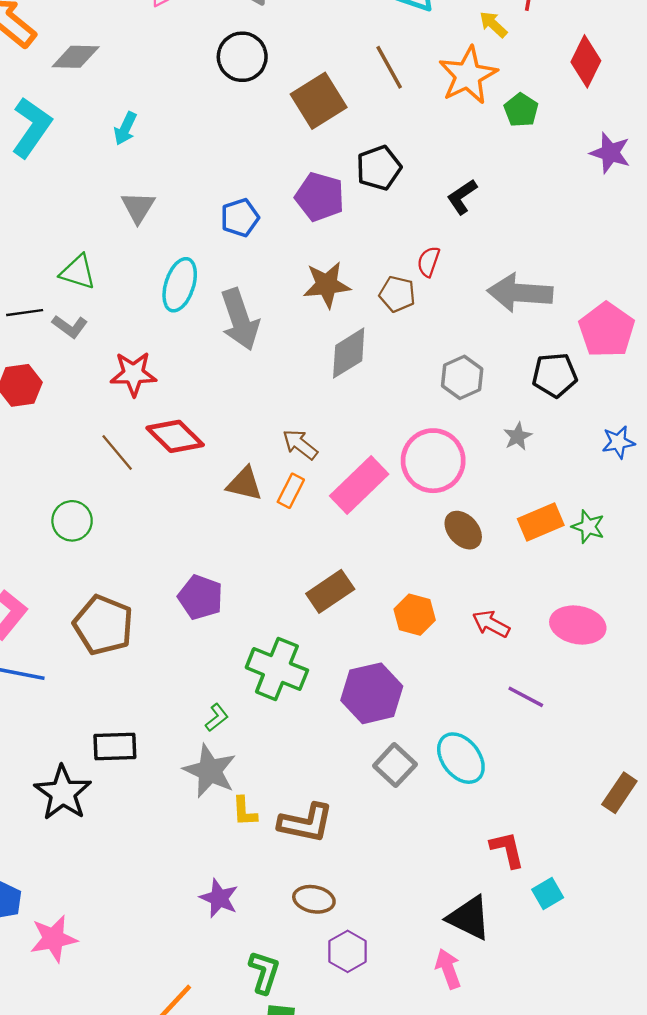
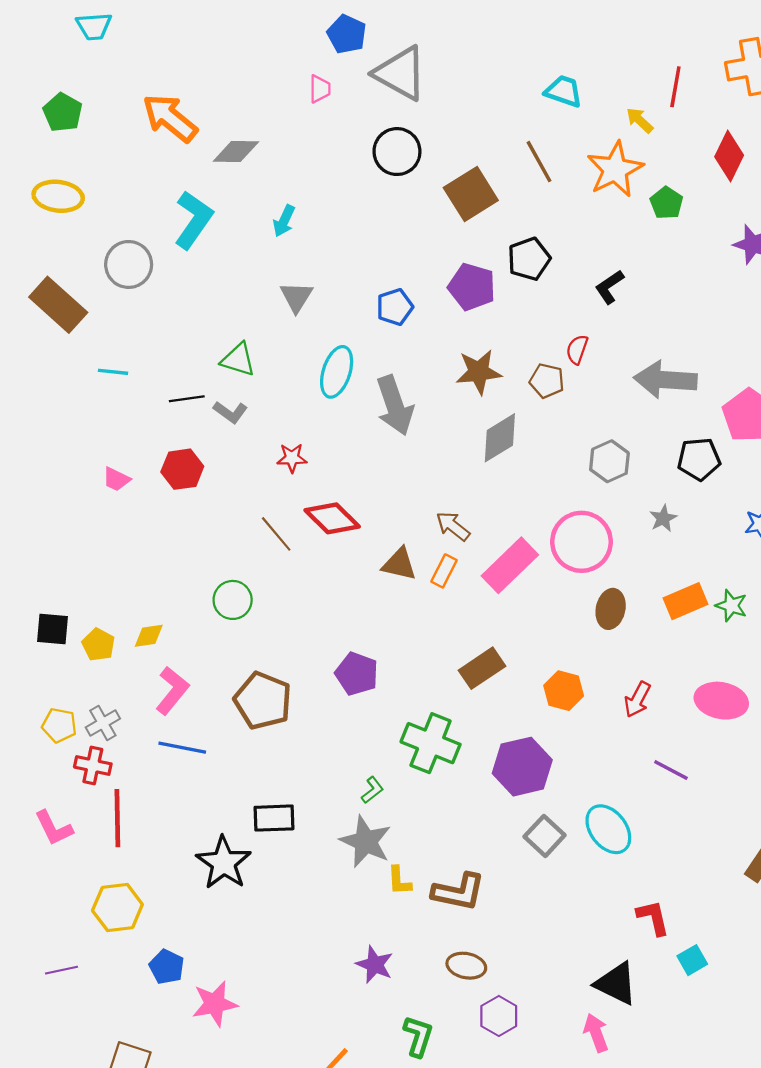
red star: (133, 374) -> (292, 458), size x0.7
brown ellipse: (463, 530) -> (611, 609), turned 54
red arrow: (491, 624) -> (637, 699), turned -90

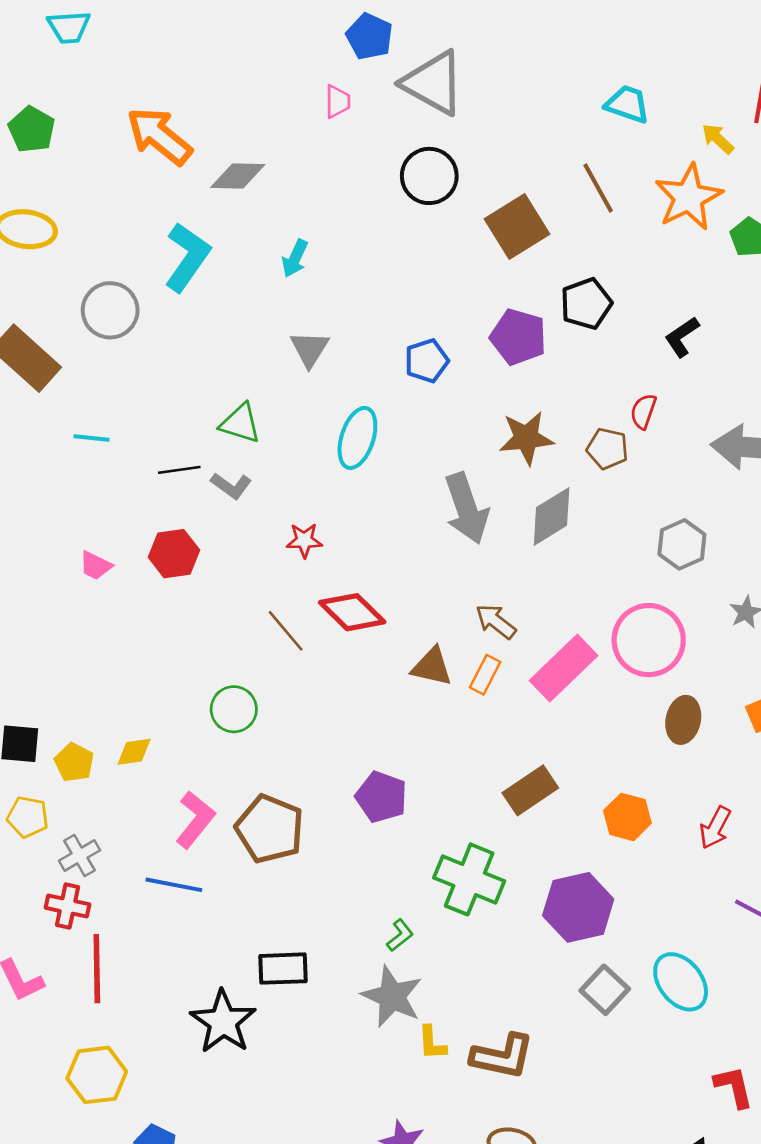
gray arrow: (395, 405) -> (466, 508), moved
pink L-shape: (172, 691) -> (195, 820), moved
yellow pentagon: (59, 725) -> (28, 817), moved

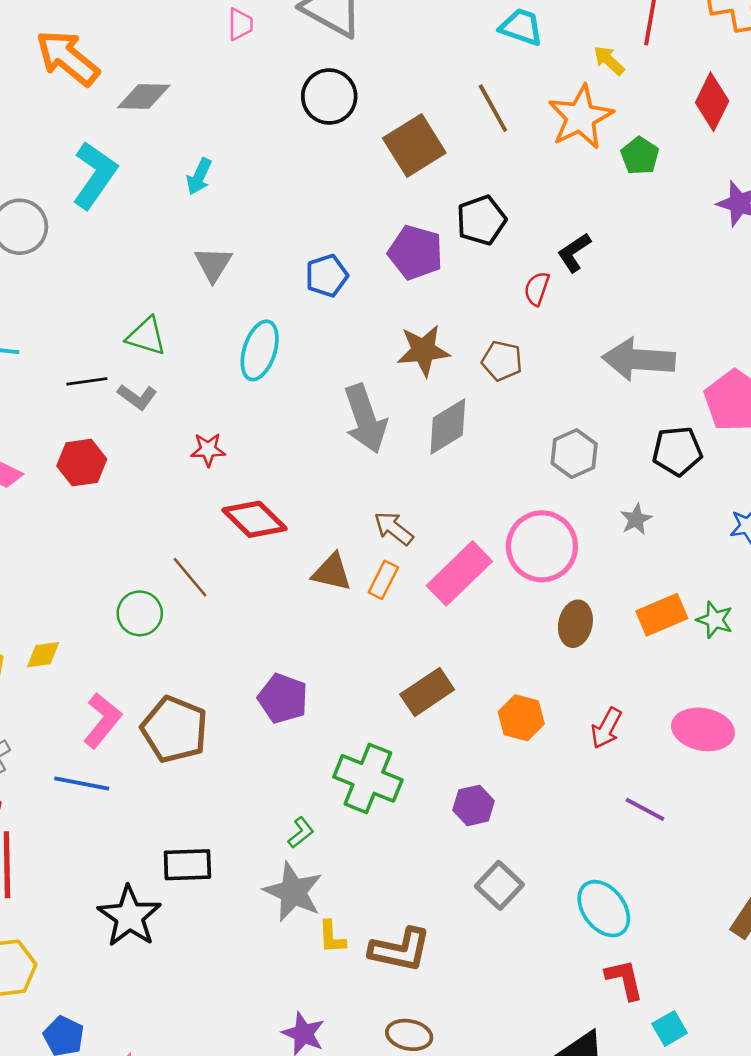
red semicircle: (643, 411) -> (537, 289), moved
brown line: (286, 631) -> (190, 577), moved
purple hexagon: (578, 907) -> (474, 805), size x0.6
cyan ellipse: (681, 982) -> (604, 909), moved

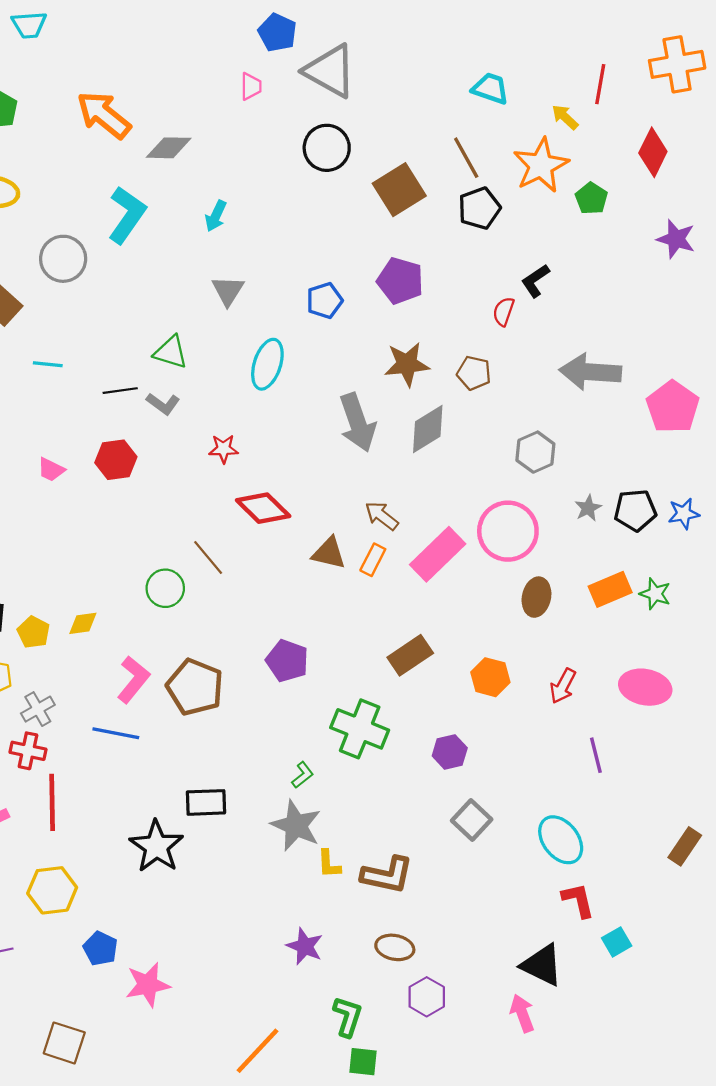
black pentagon: (481, 220) -> (479, 208), moved
black pentagon: (677, 451) -> (635, 510), moved
purple line: (645, 809) -> (596, 755), turned 48

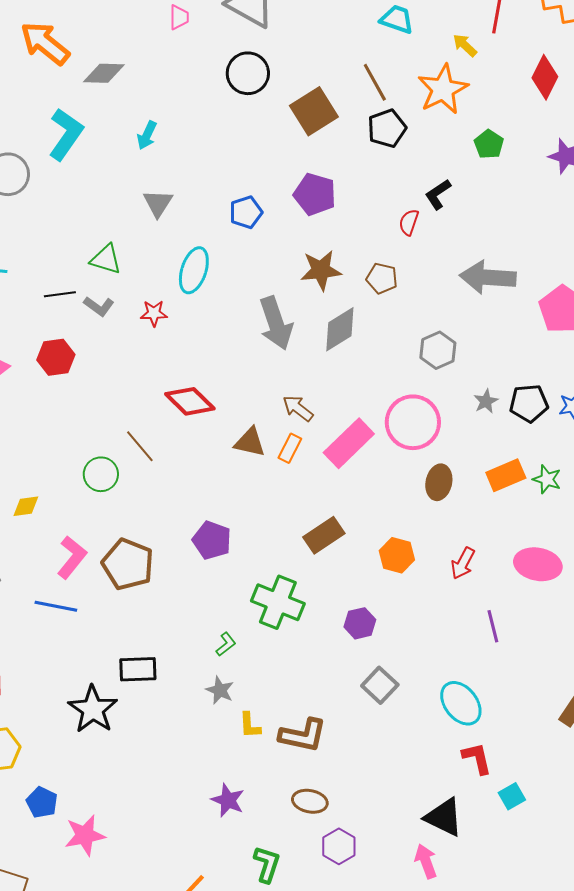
green pentagon: (591, 198) -> (489, 144), moved
red star: (223, 449) -> (154, 313), moved
gray star: (296, 825) -> (220, 690), size x0.6

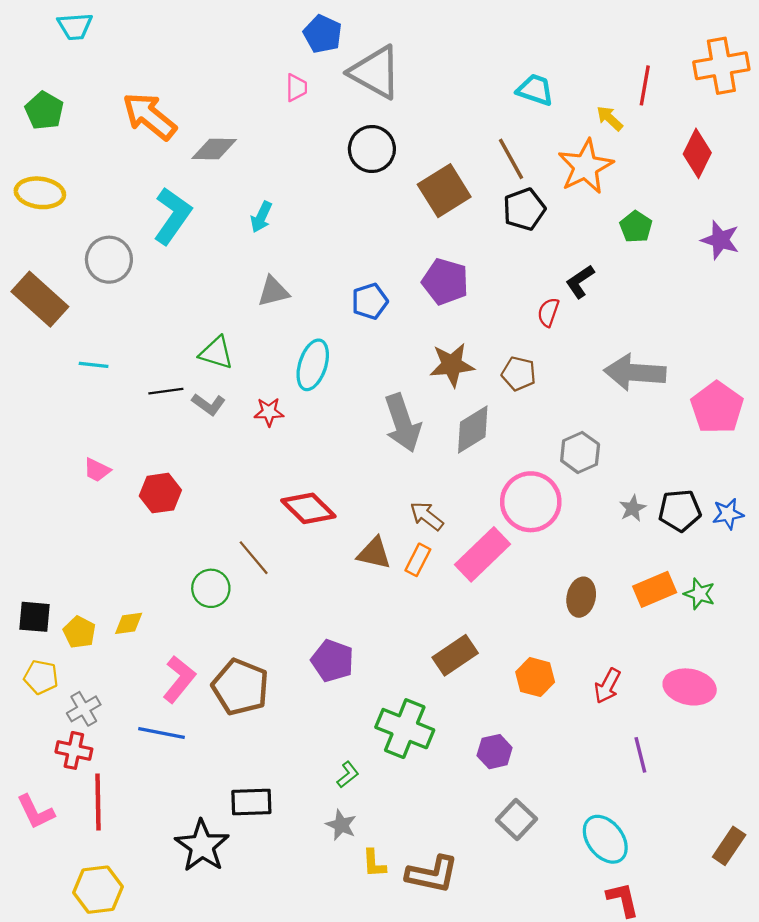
gray triangle: (158, 203) -> (273, 291), turned 44
red hexagon: (56, 357) -> (160, 493), moved
pink circle: (413, 422) -> (531, 502), moved

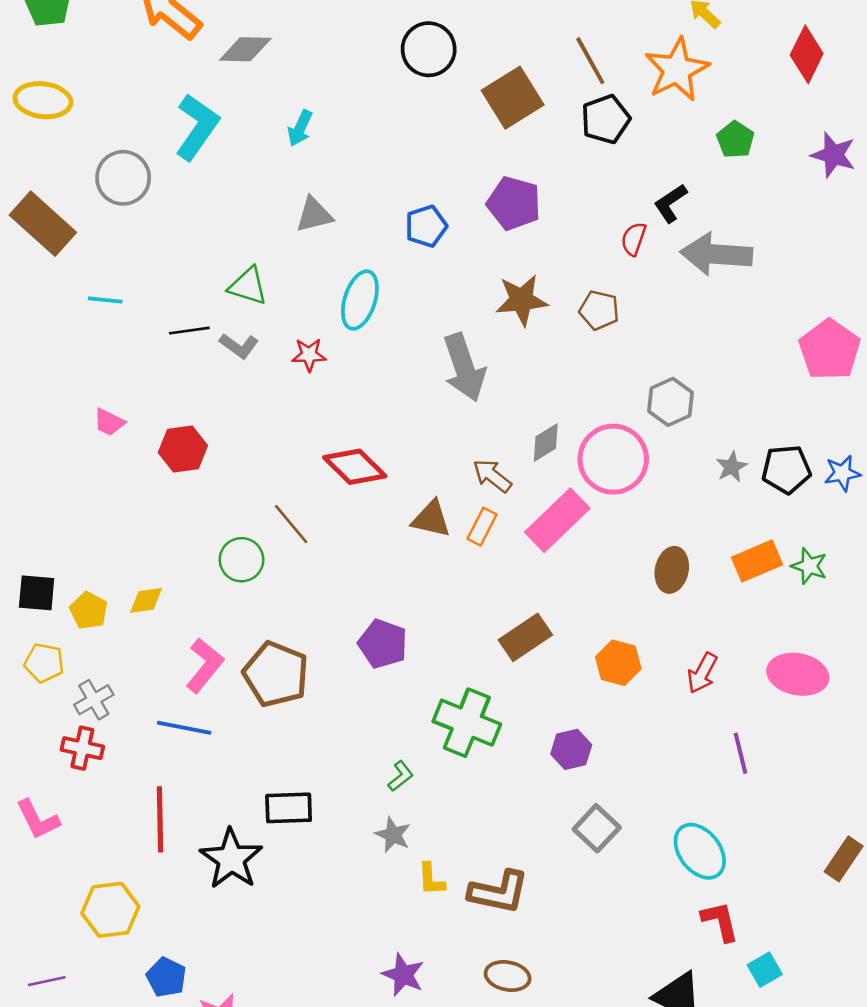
gray arrow: (635, 373) -> (716, 254), moved
gray diamond: (473, 429) -> (546, 443), moved, size x0.7
red line: (98, 802) -> (160, 819), moved

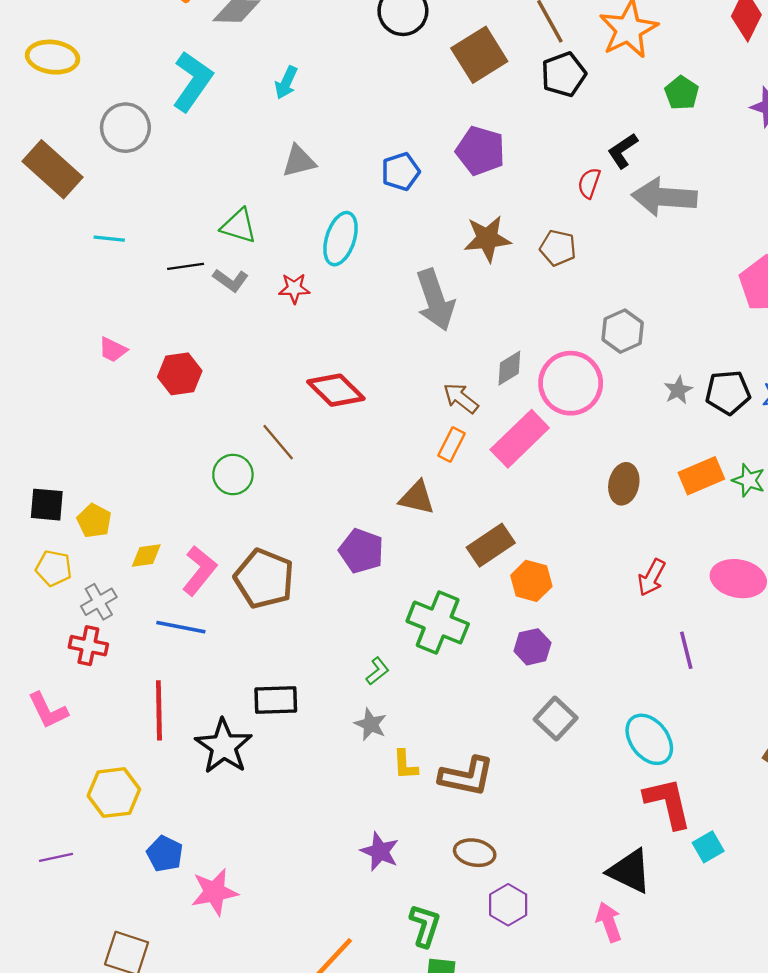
brown triangle: (431, 519) -> (417, 498), moved
yellow diamond: (146, 600) -> (146, 555), moved
orange hexagon: (618, 663) -> (531, 581), moved
red L-shape: (720, 921) -> (668, 803), size x1.4

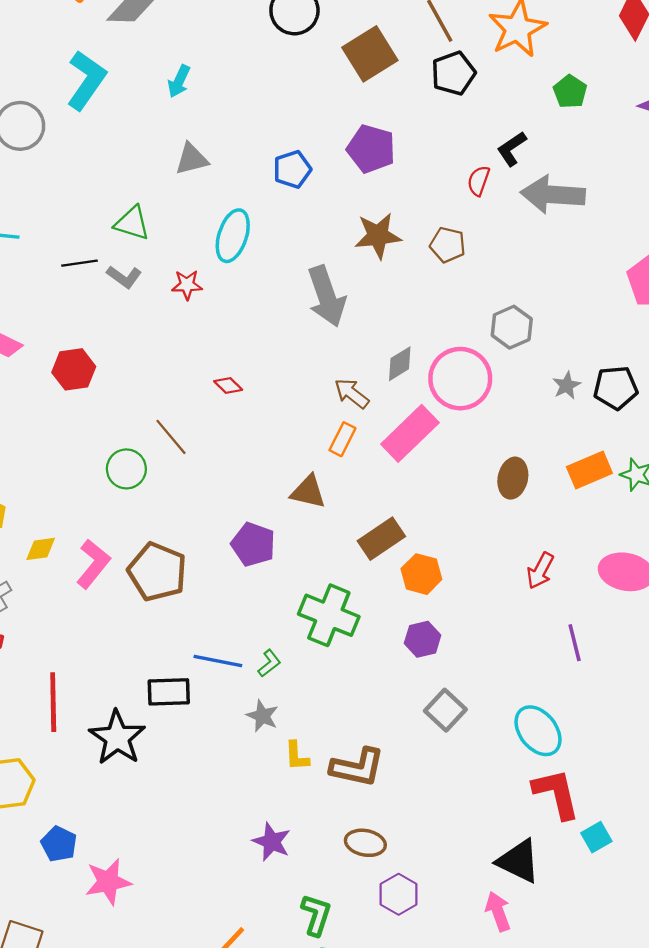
red diamond: (336, 390) -> (228, 385), size x0.5
blue line: (181, 627) -> (218, 661), moved

